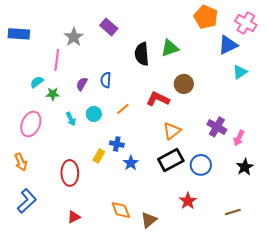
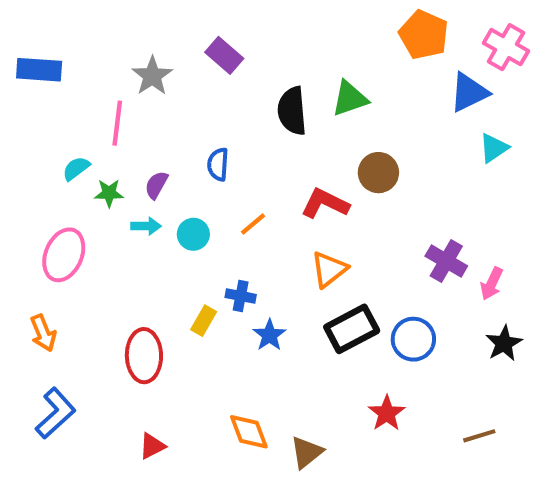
purple semicircle: (82, 84) -> (156, 185), moved
cyan arrow: (71, 119) -> (146, 226), moved, turned -64
orange triangle: (172, 131) -> (329, 269), moved

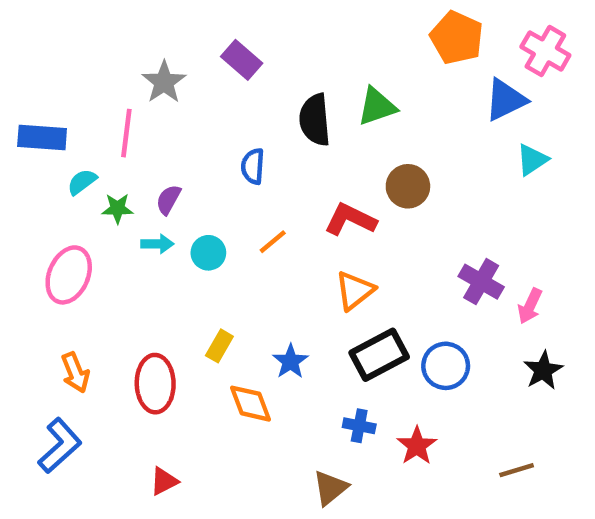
blue rectangle: (39, 70) -> (42, 137), moved
blue semicircle: (218, 164) -> (253, 166), moved
blue cross: (241, 296) -> (359, 426), moved
orange arrow: (43, 333) -> (75, 373), moved
orange diamond: (249, 432) -> (251, 404), moved

